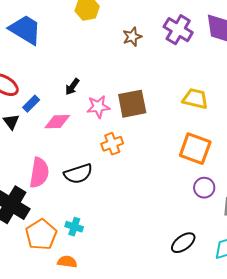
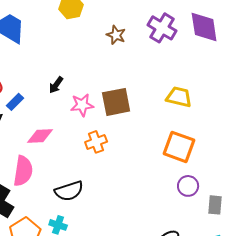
brown star: (132, 37) -> (116, 35), turned -30
pink diamond: (57, 122) -> (40, 136), moved
black semicircle: (78, 174) -> (69, 191), moved

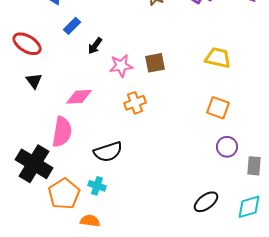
blue rectangle: (15, 102) -> (72, 26), moved
brown square: (116, 102) -> (155, 63), size x0.7
orange square: (179, 147) -> (218, 108), size x0.7

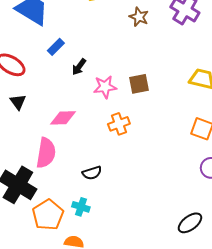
black semicircle: (108, 152) -> (92, 173), size x0.7

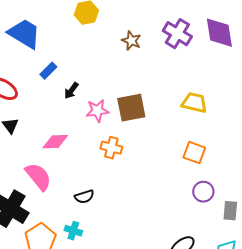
brown square: (139, 84) -> (131, 108), size x1.4
orange cross: (119, 124) -> (111, 148), turned 35
pink semicircle: (46, 153) -> (38, 177), turned -48

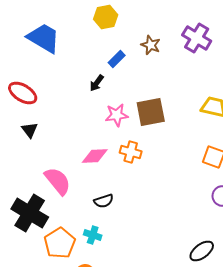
blue rectangle: (48, 71) -> (117, 59), moved
black arrow: (71, 91) -> (97, 83), moved
pink diamond: (55, 142) -> (95, 156), moved

